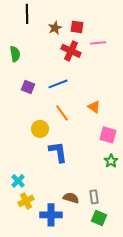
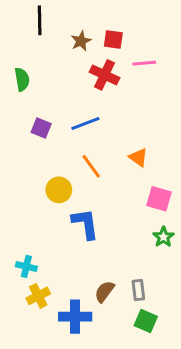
cyan cross: (18, 181) -> (26, 266), turned -32
brown semicircle: (71, 198) -> (105, 292), turned -70

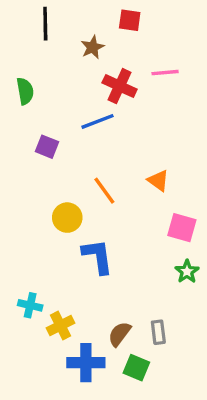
red square: (113, 40) -> (130, 20), moved
blue line: (85, 124) -> (98, 121), moved
yellow cross: (38, 296) -> (60, 325), moved
green square: (146, 321) -> (136, 368), moved

